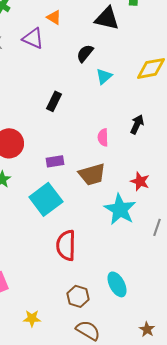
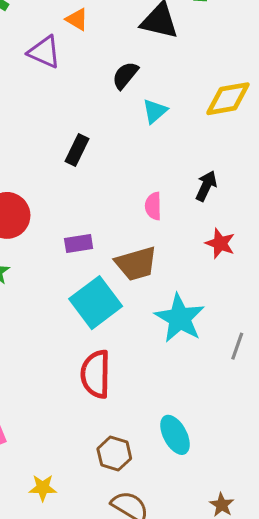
red star: (140, 181) -> (220, 243), moved
cyan square: (46, 199) -> (96, 303), moved

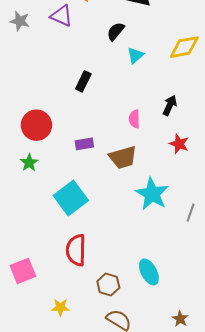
cyan square: (96, 303) -> (71, 198), moved
red semicircle: (96, 374) -> (76, 250), moved

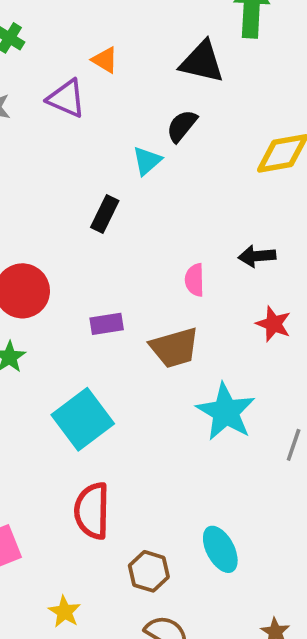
black semicircle: (116, 31) -> (182, 126), moved
cyan triangle: (135, 55) -> (147, 161), moved
black arrow: (170, 105) -> (257, 256), turned -120
yellow star: (60, 307) -> (64, 612), turned 30

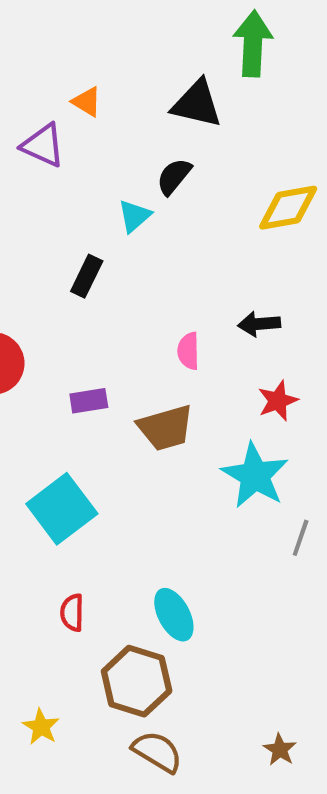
red star: (273, 324) -> (278, 401), turned 30
cyan star: (226, 412) -> (255, 476), moved
red semicircle: (92, 511) -> (72, 613), size x0.6
cyan ellipse: (220, 549) -> (174, 615), moved
brown hexagon: (149, 571) -> (137, 681), size x1.5

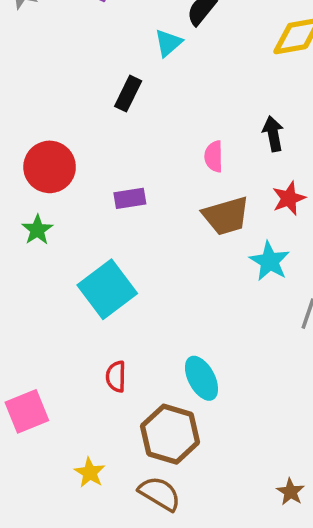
black arrow: (259, 324) -> (273, 134), turned 84
brown trapezoid: (166, 428) -> (226, 216), moved
cyan star: (255, 476) -> (270, 261), size x0.7
brown semicircle: (157, 752) -> (160, 494), moved

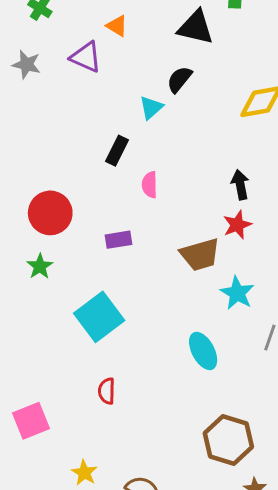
pink semicircle: (214, 156) -> (150, 185), moved
red star: (289, 198) -> (237, 225), moved
cyan ellipse: (201, 378) -> (203, 351), moved
brown hexagon: (170, 434) -> (228, 440), moved

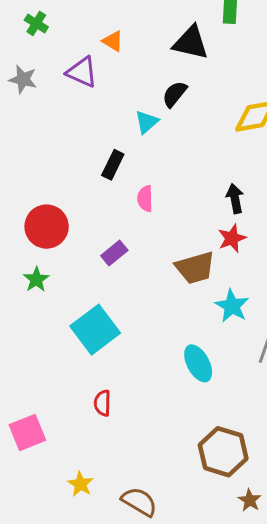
purple rectangle: (119, 240) -> (114, 253), turned -30

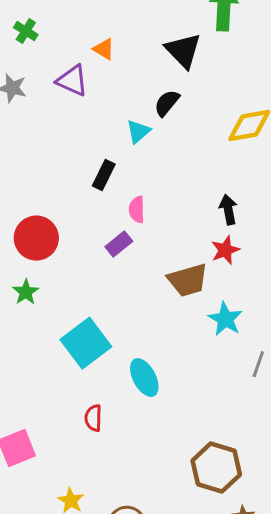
black triangle: (191, 43) -> (183, 51), turned 33
purple rectangle: (114, 253) -> (119, 244), moved
cyan ellipse: (198, 363) -> (144, 378), moved

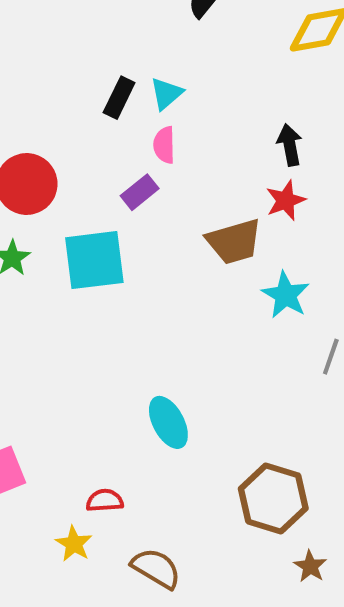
cyan triangle: (138, 132) -> (166, 94), moved
cyan square: (86, 343) -> (94, 260), moved, turned 30
cyan ellipse: (144, 378) -> (168, 422), moved
red semicircle: (93, 418) -> (105, 501), moved, turned 85

